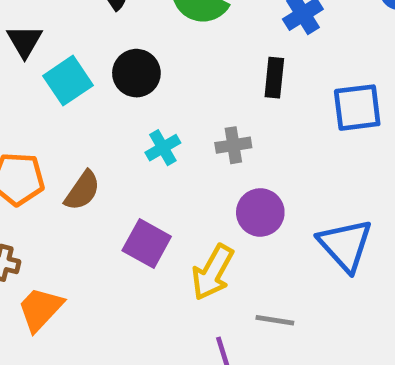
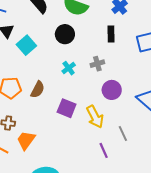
black circle: (136, 73) -> (65, 34), moved
yellow arrow: (213, 272) -> (95, 117), turned -50
gray line: (275, 320) -> (123, 133), turned 63

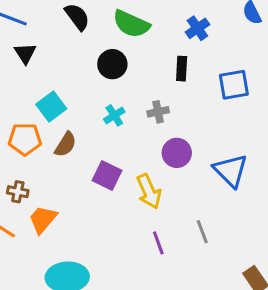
cyan square: (26, 45) -> (51, 107), moved
gray line: (123, 133) -> (202, 232), moved

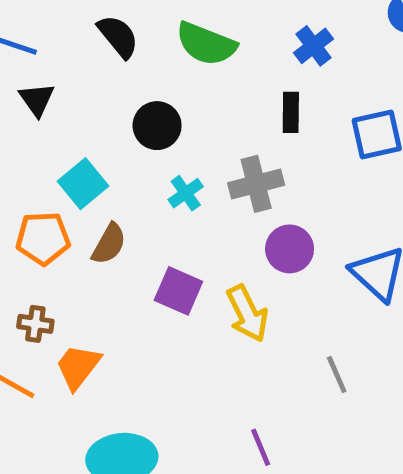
black circle: (112, 64) -> (157, 126), moved
gray cross: (158, 112) -> (256, 184), size x1.5
purple line: (158, 243) -> (261, 447), moved

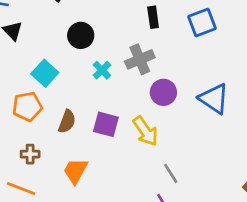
brown semicircle: (109, 244) -> (67, 122), moved
orange trapezoid: (78, 367) -> (76, 171), moved
gray line: (337, 375) -> (171, 173), moved

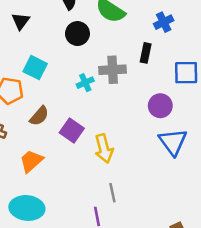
black circle: (81, 35) -> (77, 34), moved
gray cross: (140, 59) -> (113, 70), moved
cyan square: (45, 73) -> (35, 68), turned -35
purple circle: (163, 92) -> (160, 106), moved

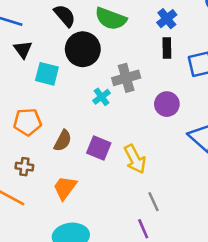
black circle: (77, 34) -> (83, 49), size x1.4
black rectangle: (146, 53) -> (167, 48), moved
cyan square: (35, 68) -> (47, 74), moved
purple circle: (160, 106) -> (167, 104), moved

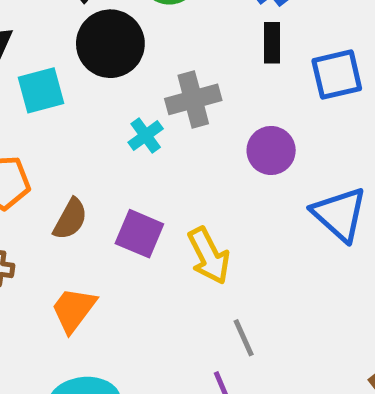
cyan square: (47, 74) -> (41, 90), turned -30

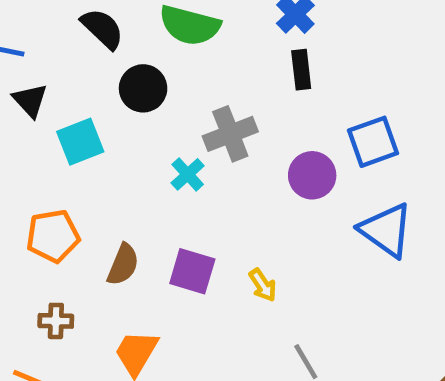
black circle: (110, 44) -> (143, 88), size x0.7
blue square: (337, 75) -> (373, 142), moved
yellow arrow: (209, 256) -> (263, 285), size x0.6

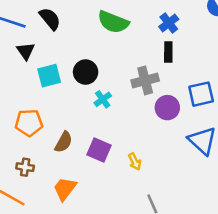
black semicircle: (102, 29) -> (50, 19), moved
black circle: (143, 88) -> (86, 72), moved
gray cross: (230, 134) -> (145, 80), moved

